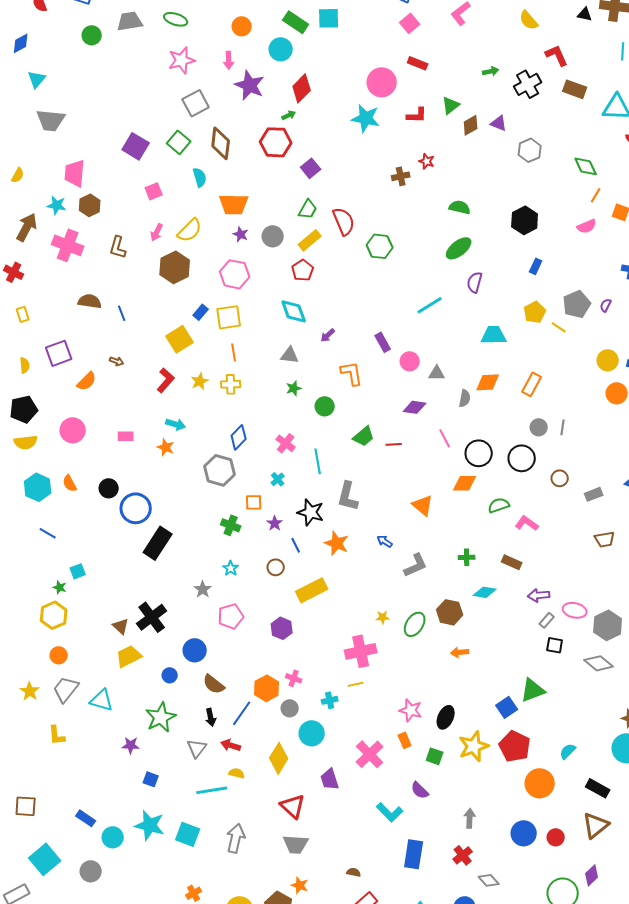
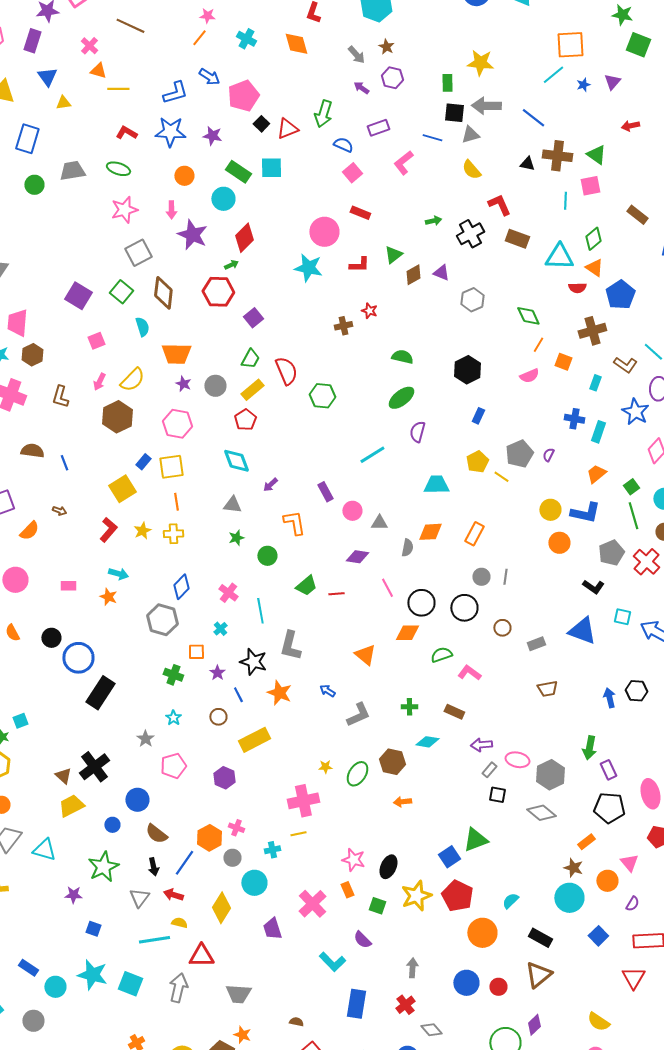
red triangle: (293, 806) -> (201, 956), moved, turned -44

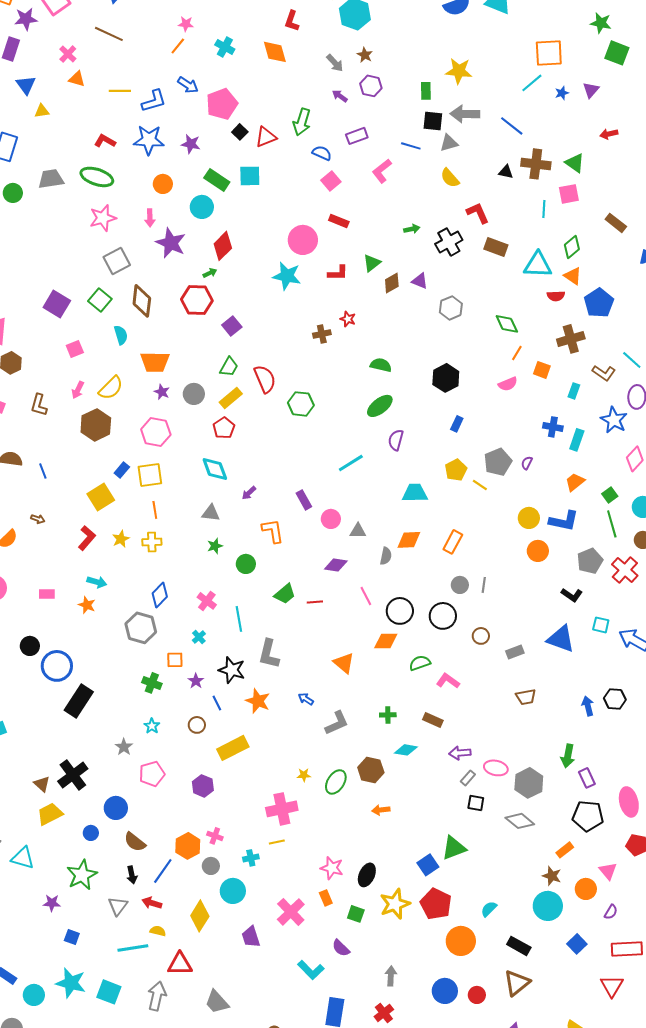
yellow line: (118, 89) -> (120, 91), moved
green ellipse: (118, 169) -> (97, 177), size x1.4
gray trapezoid: (238, 994) -> (217, 1002), turned 44

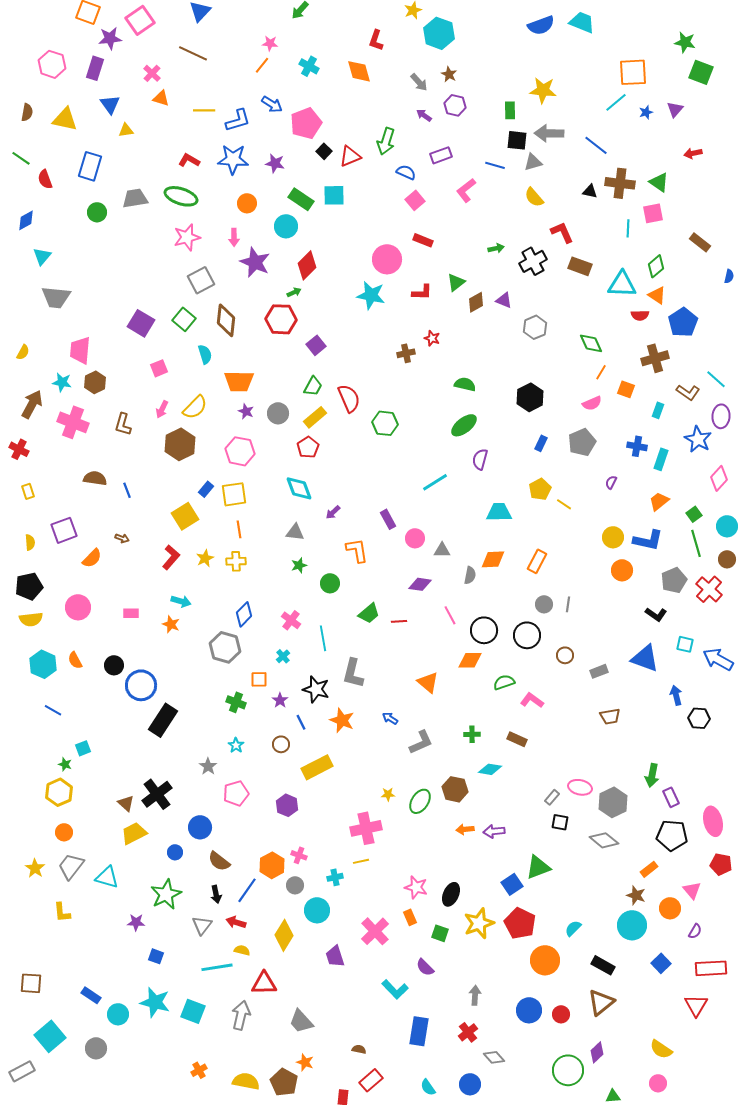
gray pentagon: (498, 462) -> (582, 442), moved
blue arrow: (588, 706) -> (676, 695), moved
purple arrow: (460, 753) -> (494, 831), moved

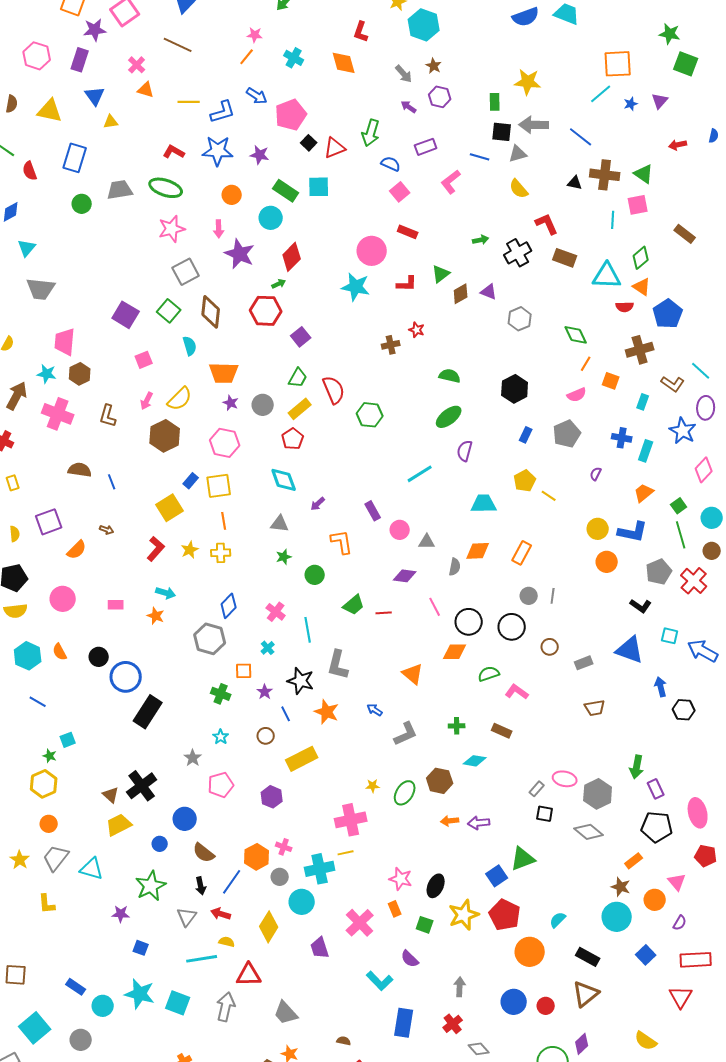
blue semicircle: (729, 276) -> (714, 136), moved
cyan cross: (335, 877) -> (320, 869), size x1.8

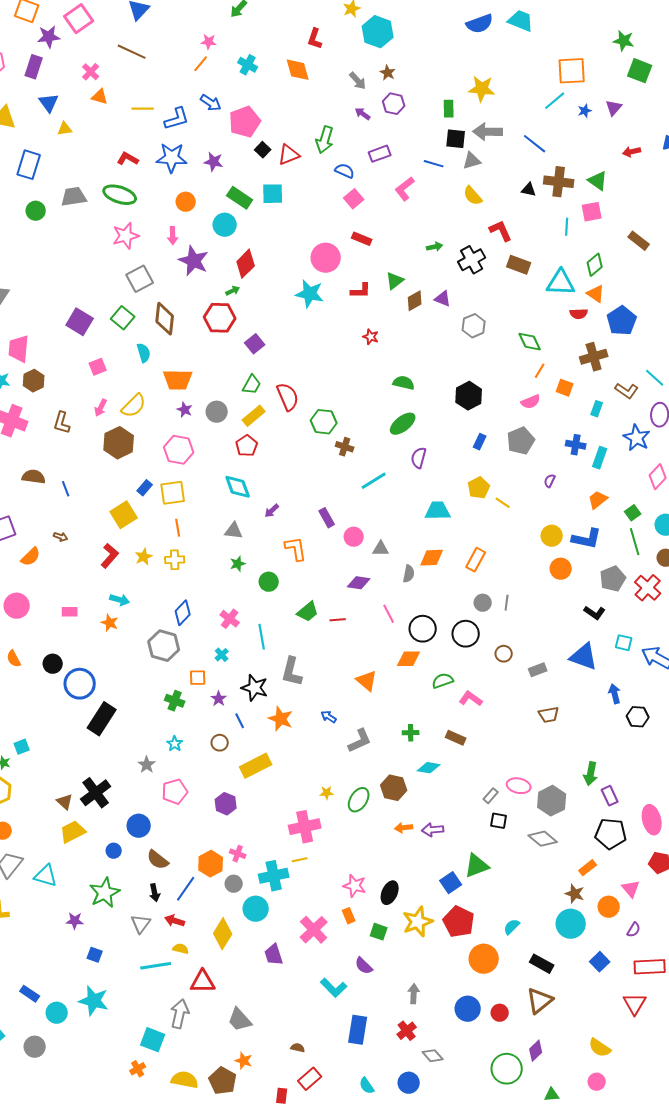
brown cross: (391, 345) -> (345, 447), moved, turned 30
cyan square: (178, 1003) -> (153, 1040), moved

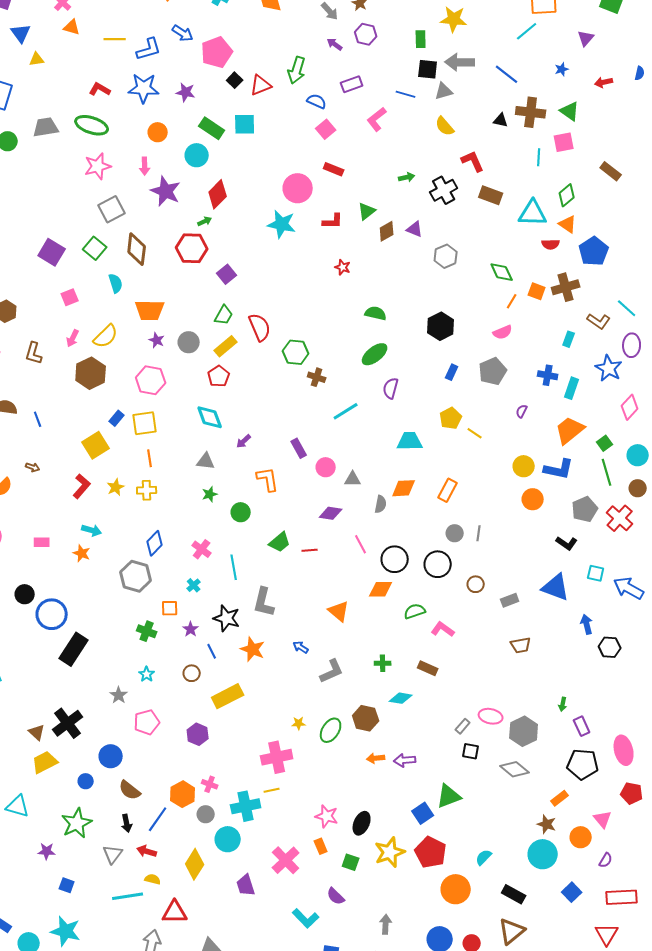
blue star: (585, 111) -> (562, 69), moved
orange square: (565, 388) -> (537, 291), moved
orange trapezoid: (598, 500) -> (570, 430), size x1.5
green arrow: (591, 774) -> (563, 704), size x0.6

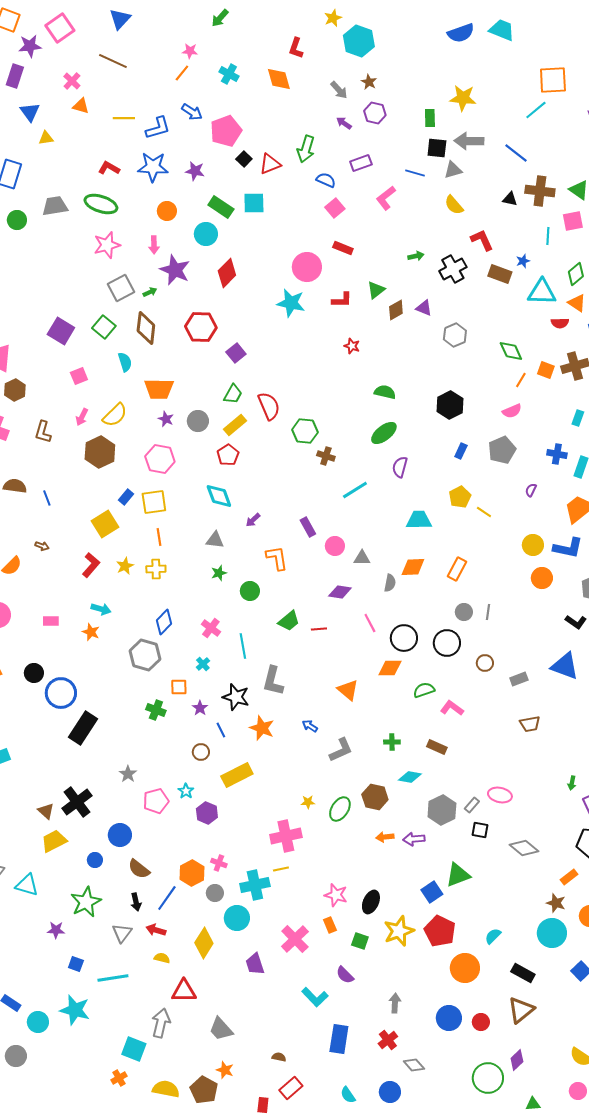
blue star: (562, 69) -> (523, 261), moved
green arrow: (205, 221) -> (150, 292), moved
cyan star: (147, 674) -> (186, 791), moved
gray hexagon: (524, 731) -> (442, 810), moved
cyan line: (128, 896) -> (113, 978), moved

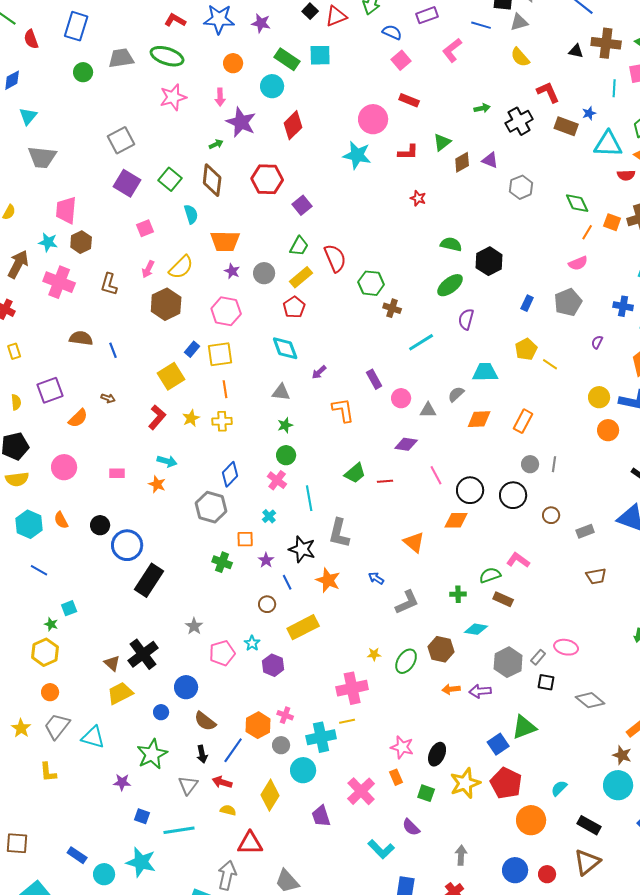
gray square: (121, 288) -> (121, 140), moved
black hexagon: (450, 405) -> (489, 261), moved
gray semicircle: (390, 583) -> (456, 394), moved, turned -144
green circle: (250, 591) -> (286, 455), moved
green semicircle: (424, 690) -> (490, 575), moved

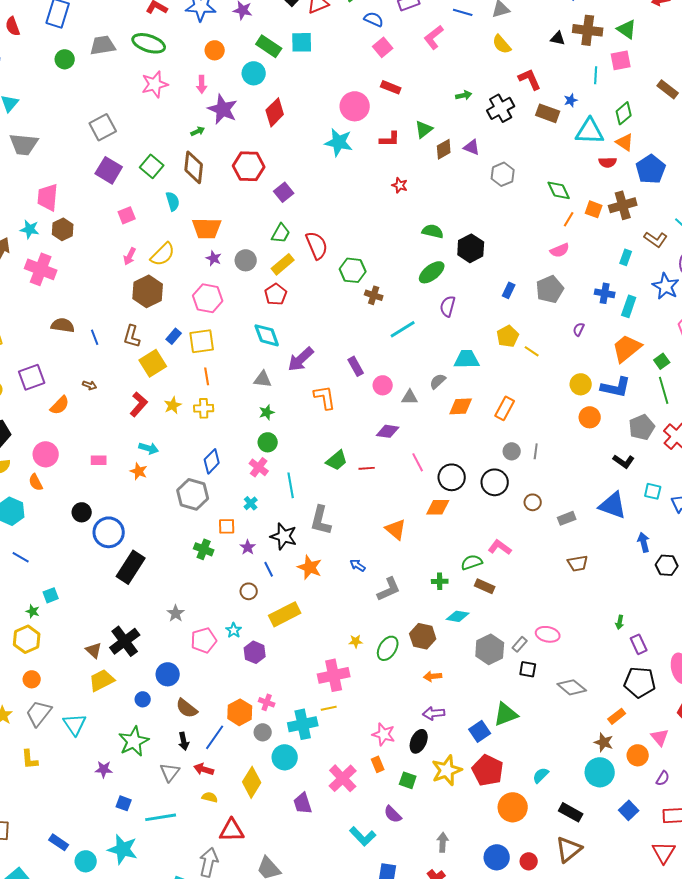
brown L-shape: (109, 284) -> (132, 336), moved
purple arrow: (319, 372) -> (301, 359), size x1.8
orange semicircle: (61, 520) -> (36, 482), moved
purple arrow: (480, 691) -> (434, 713), moved
cyan triangle: (93, 737) -> (75, 724), turned 40

